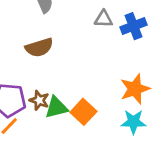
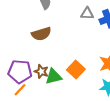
orange square: (83, 112) -> (76, 69), moved

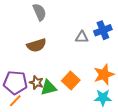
gray triangle: (87, 14) -> (82, 37), moved

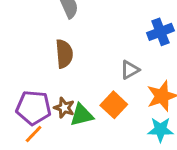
gray triangle: (82, 37) -> (130, 70), moved, turned -32
brown semicircle: (36, 45) -> (64, 54), turned -78

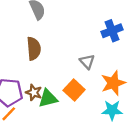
gray triangle: (130, 70) -> (87, 62), turned -42

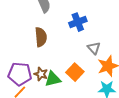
blue cross: (112, 31) -> (78, 22), moved
gray triangle: (87, 62) -> (94, 48), moved

